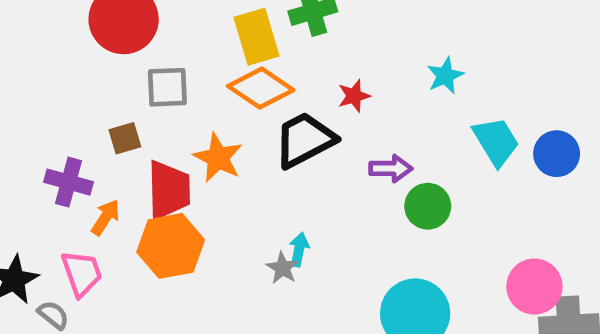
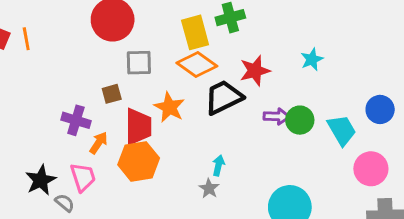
red star: (354, 96) -> (255, 71), size x1.5
cyan trapezoid: (496, 141) -> (342, 130), moved
green circle: (428, 206) -> (300, 120), moved
gray star: (282, 268) -> (209, 188), moved
pink circle: (534, 287) -> (371, 169), moved

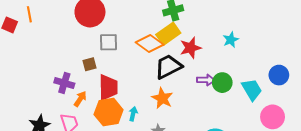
yellow rectangle: (195, 32) -> (168, 34), moved, turned 70
orange line: (26, 39) -> (29, 14), moved
orange star: (169, 107) -> (162, 98), moved
cyan arrow: (218, 165) -> (133, 114), moved

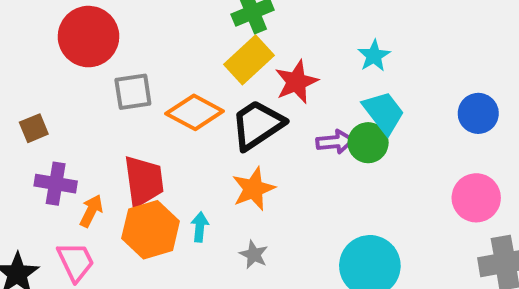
orange diamond: (150, 43) -> (195, 112), moved
brown square: (89, 64) -> (34, 128), moved
cyan trapezoid: (252, 90) -> (384, 112), moved
orange star: (162, 98) -> (253, 189), turned 30

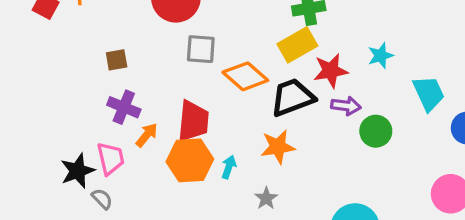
cyan star: (374, 56) -> (381, 56), moved
cyan trapezoid: (384, 112) -> (429, 93), moved
purple arrow: (335, 142) -> (346, 106), moved
pink trapezoid: (76, 262) -> (111, 158), moved

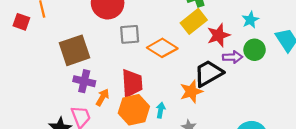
brown square: (117, 60) -> (74, 50), size x2.0
black trapezoid: (292, 97) -> (208, 73), moved
green circle: (376, 131) -> (255, 50), moved

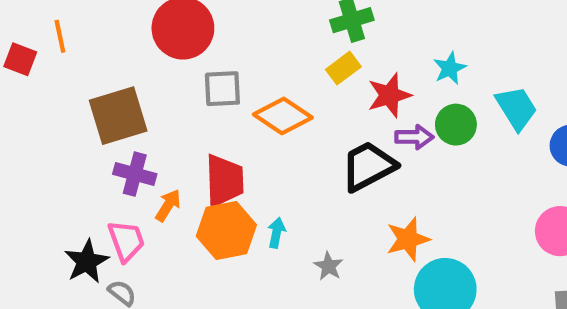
yellow rectangle: (194, 21) -> (343, 68), size x0.7
orange star: (191, 92) -> (408, 239), moved

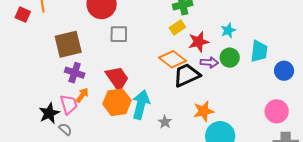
cyan trapezoid: (516, 108) -> (259, 51), turned 35
orange diamond: (283, 116) -> (172, 59), moved
red trapezoid: (224, 180) -> (117, 78), turned -36
orange arrow: (168, 205) -> (82, 95), moved
cyan arrow: (276, 233) -> (141, 105), size x2.0

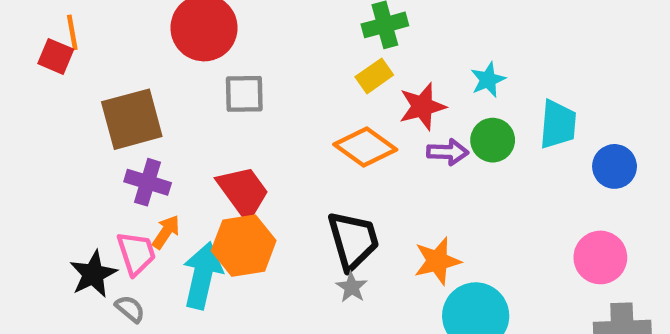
red square: (23, 15) -> (56, 56), moved
black trapezoid: (187, 75) -> (353, 240), moved, turned 100
cyan arrow: (141, 105) -> (202, 276), moved

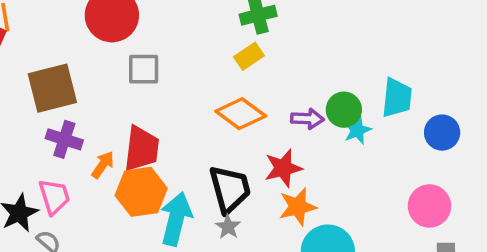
cyan star: (488, 80) -> (357, 130), moved
red star: (422, 107) -> (283, 168), moved
red trapezoid: (243, 192) -> (141, 149), turned 42
orange arrow: (166, 232) -> (103, 165), moved
cyan arrow: (202, 276) -> (176, 219), moved

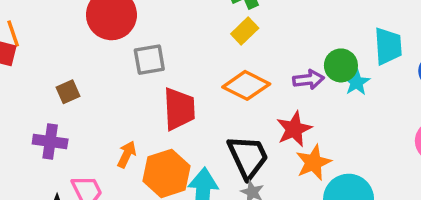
brown square: (52, 88) -> (68, 92), size x0.5
purple cross: (64, 139) -> (50, 142), moved
red trapezoid: (141, 149) -> (179, 109), moved

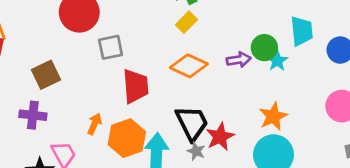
brown square: (68, 92) -> (46, 75), size x1.5
red star: (294, 129) -> (220, 137), moved
orange star: (313, 163) -> (273, 116), moved

